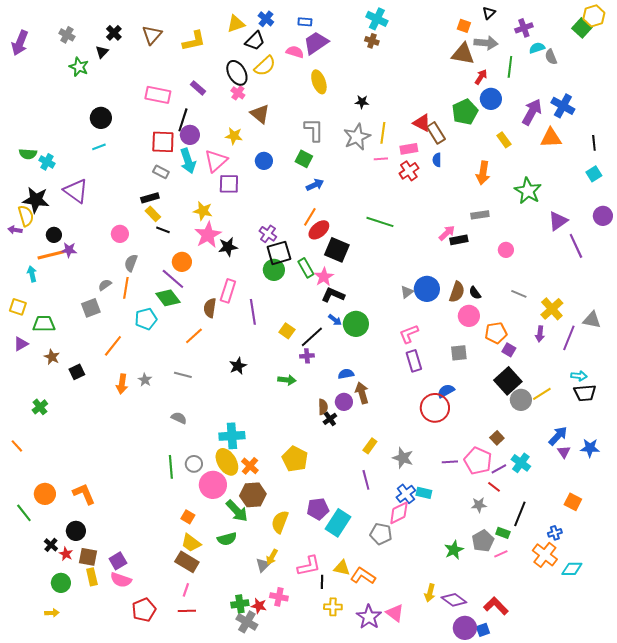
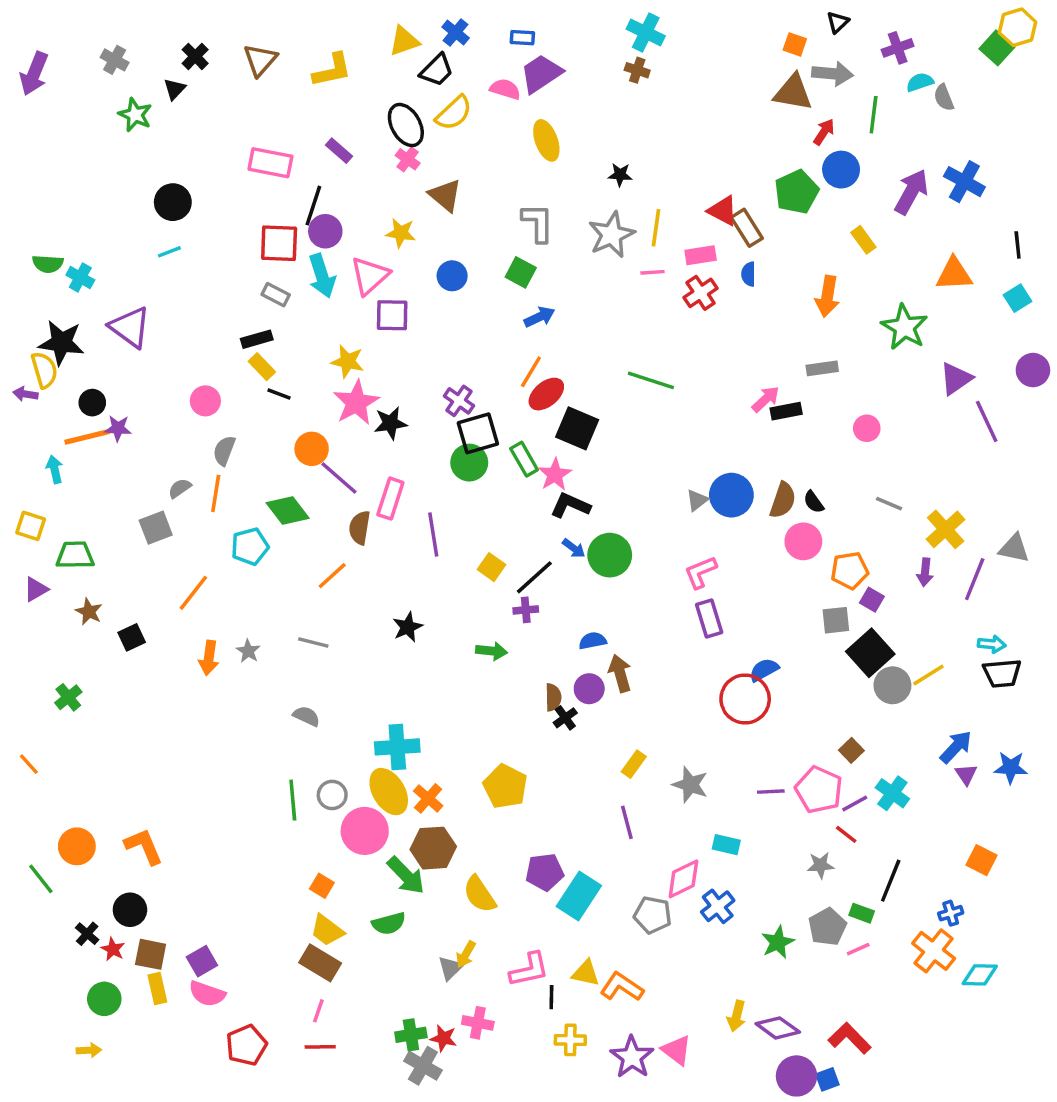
orange triangle: (551, 138) -> (954, 274), moved
purple line: (173, 279) -> (339, 478), moved
gray square: (459, 353) -> (836, 620), moved
blue cross: (406, 494) -> (718, 906), moved
yellow semicircle: (280, 522) -> (480, 894), turned -55

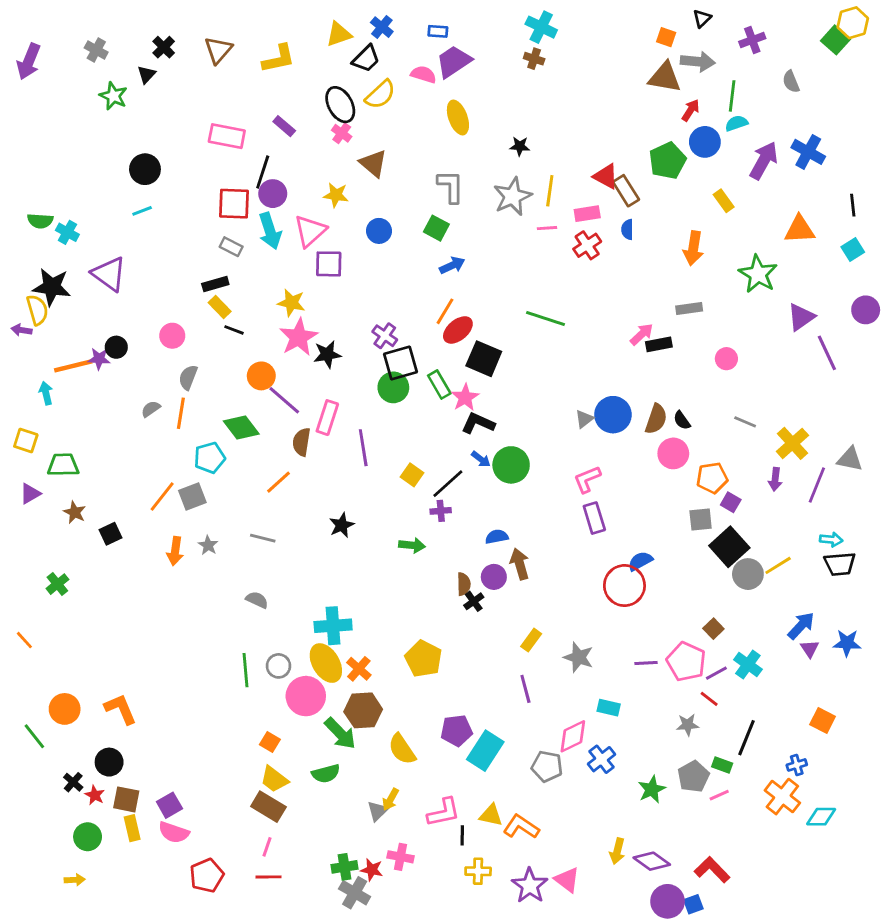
cyan semicircle: (920, 82) -> (736, 123), moved
black circle: (92, 403) -> (116, 347), moved
gray square: (156, 528) -> (192, 496), moved

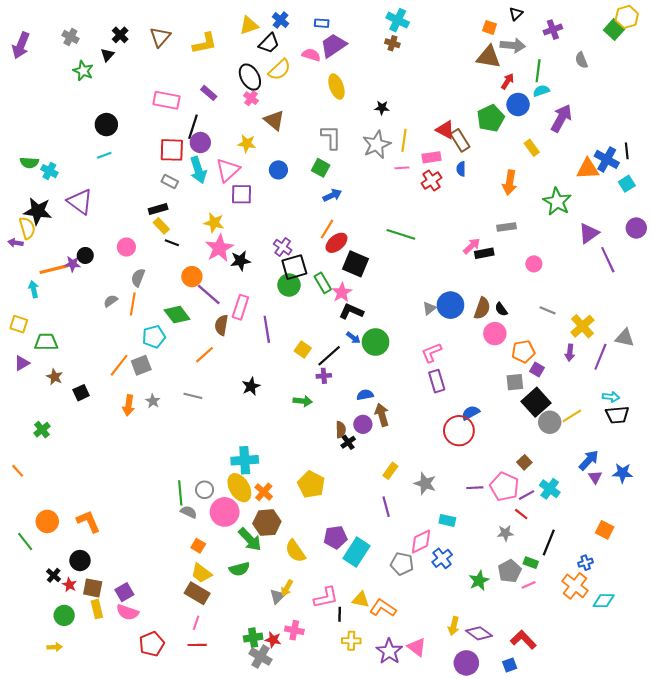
blue cross: (808, 152) -> (607, 159), moved
gray semicircle: (257, 600) -> (189, 512), moved
purple circle: (668, 901) -> (466, 663), moved

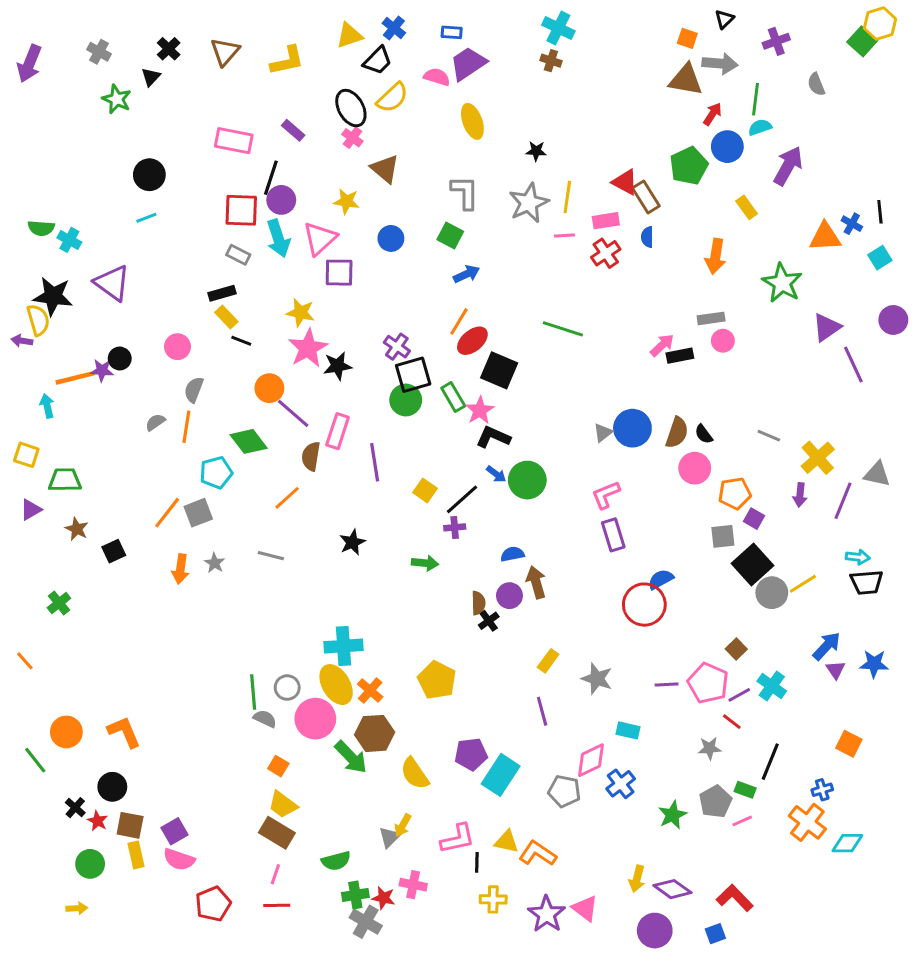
blue cross: (607, 159) -> (852, 224), size x0.6
pink circle: (534, 264) -> (723, 341), moved
green semicircle: (239, 569) -> (336, 861), moved

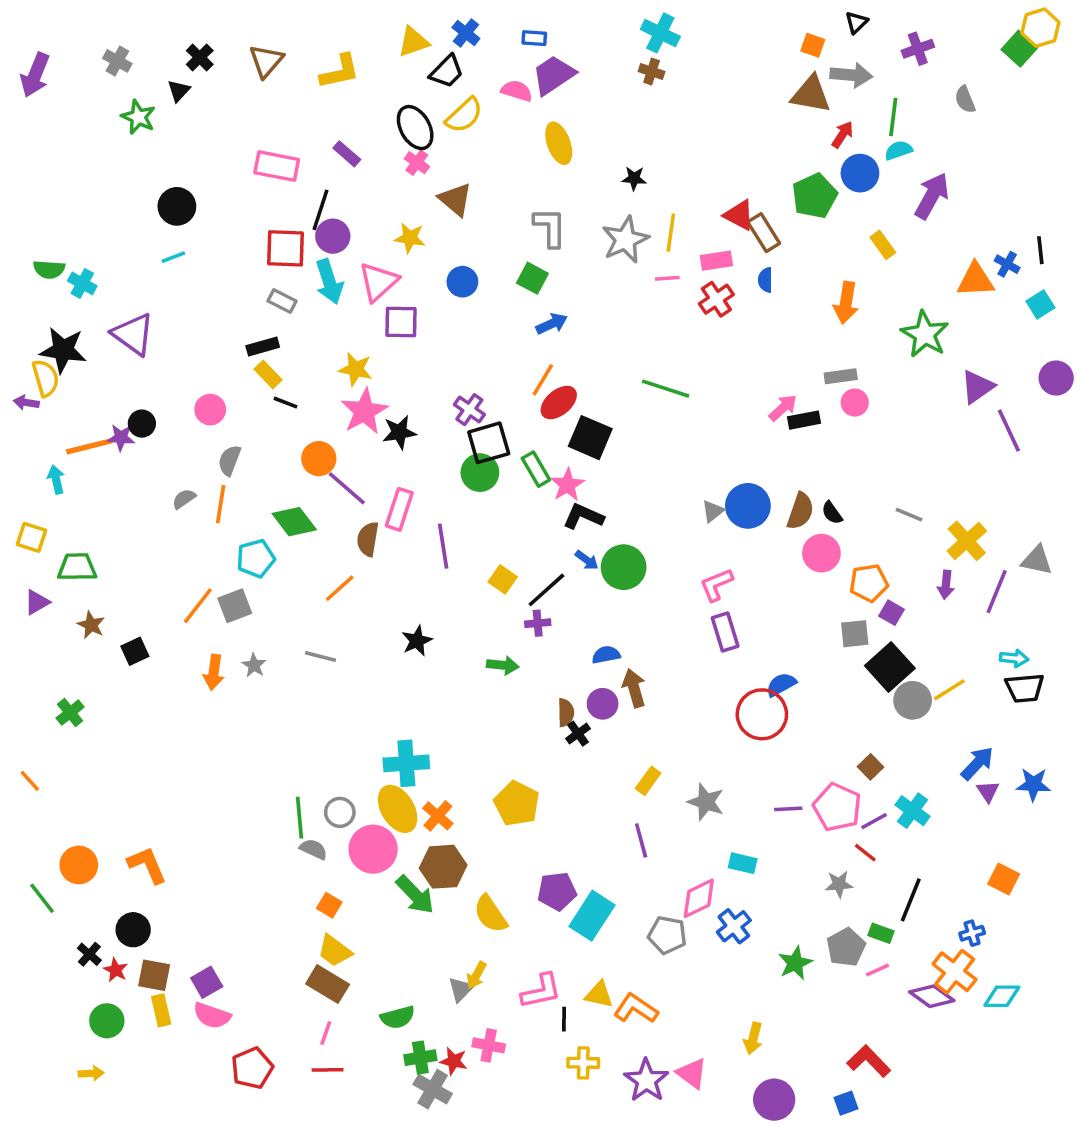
purple diamond: (672, 889) -> (932, 996), moved

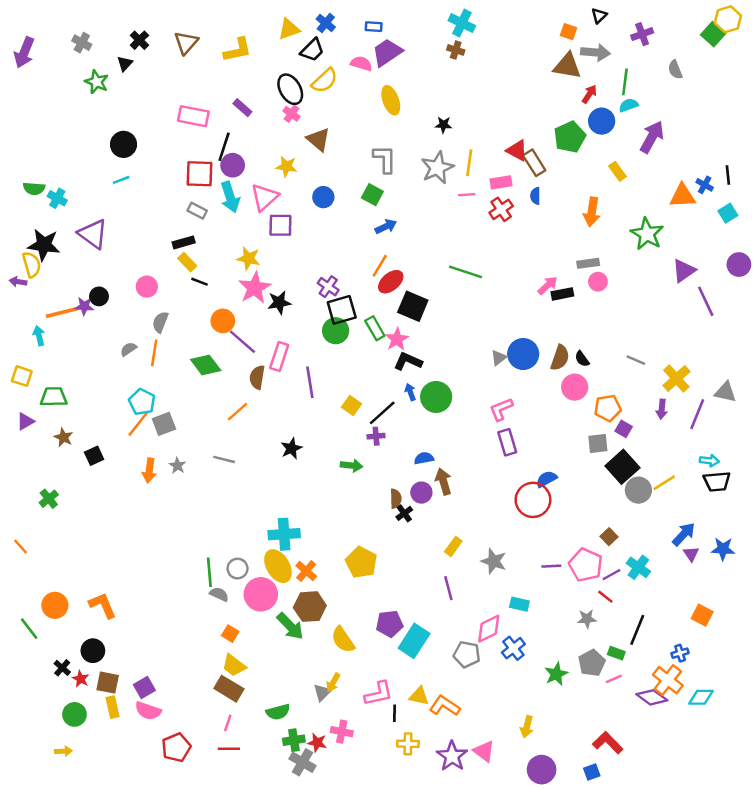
cyan pentagon: (256, 558) -> (142, 402), moved, turned -30
blue arrow: (587, 560) -> (410, 392), turned -147

